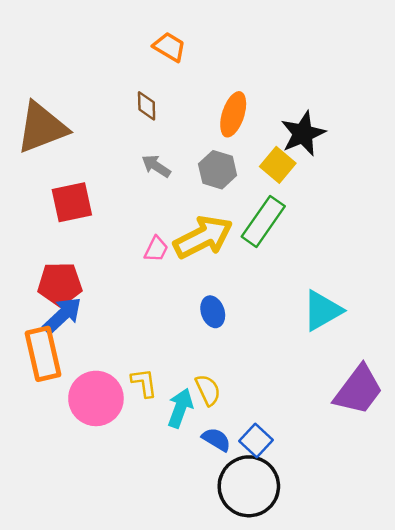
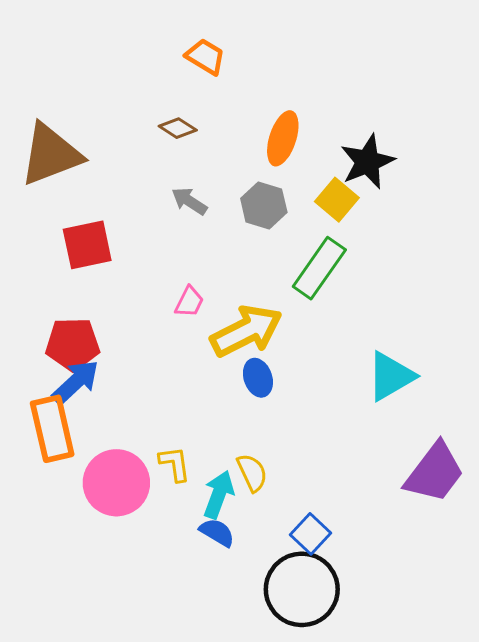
brown diamond: (147, 106) -> (178, 128), turned -56
yellow arrow: (203, 237) -> (246, 331), moved
blue semicircle: (216, 439) -> (217, 532), moved

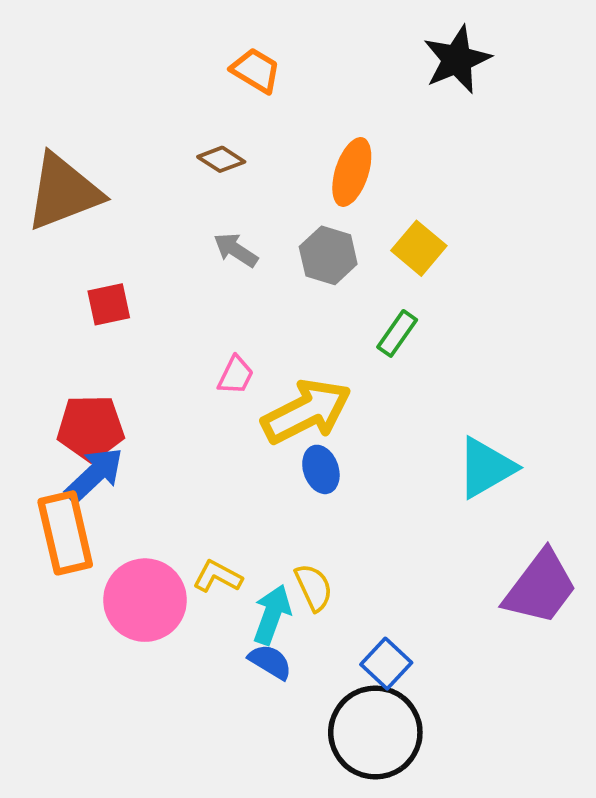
black star: (367, 162) -> (457, 60), moved
red square: (87, 245) -> (109, 304), size x0.7
green rectangle: (319, 268) -> (397, 333), size x0.6
yellow L-shape: (175, 464) -> (218, 576), turned -54

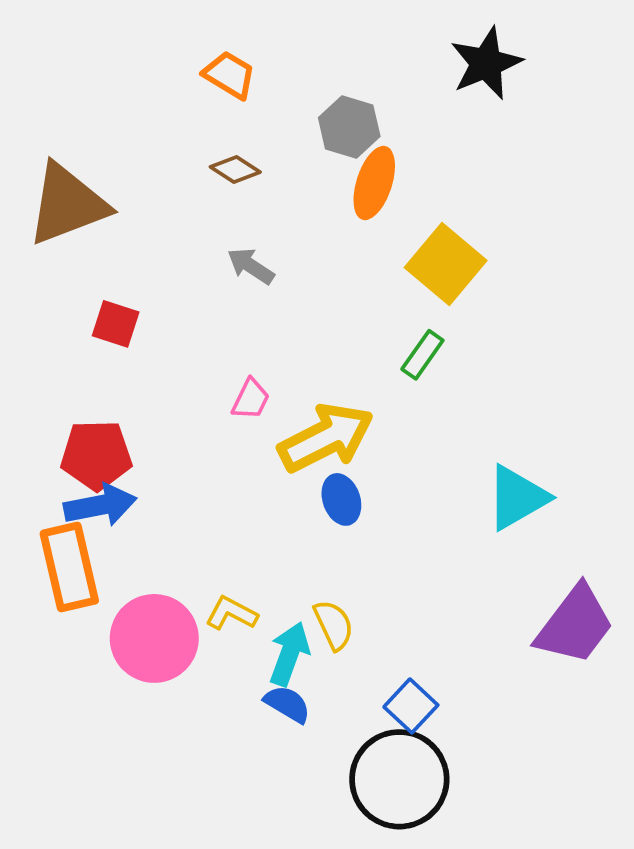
orange trapezoid: (256, 70) -> (229, 75), moved
yellow square: (419, 248) -> (446, 264), size x1.4
gray hexagon: (328, 255) -> (349, 127), moved
red square: (109, 304) -> (116, 324), turned 30
blue arrow: (94, 475) -> (100, 505), turned 32

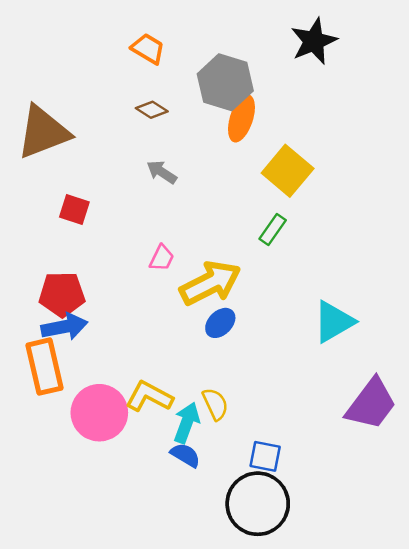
gray hexagon: (349, 127) -> (225, 82), size x1.4
blue ellipse: (341, 499) -> (220, 323), turned 64
yellow L-shape: (231, 613) -> (149, 397), size x1.4
blue square: (411, 706) -> (265, 456), turned -32

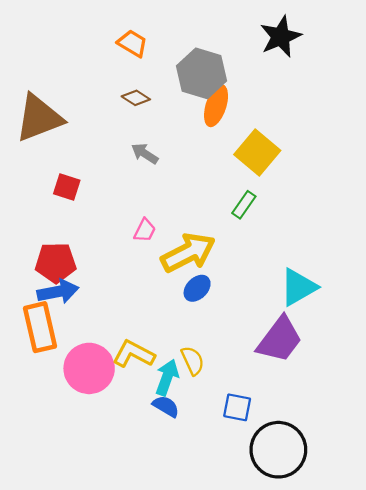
purple trapezoid: (371, 404) -> (279, 339), moved
black circle: (258, 504) -> (278, 450), moved

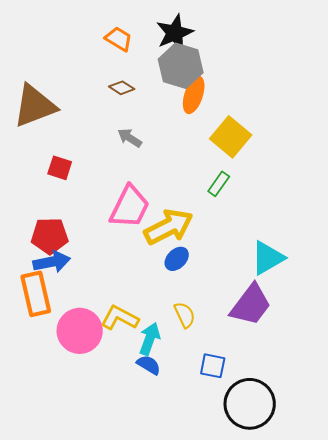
black star: (281, 37) -> (175, 33), moved
pink trapezoid: (145, 230) -> (130, 207), size x2.0
yellow semicircle: (193, 361) -> (185, 315), moved

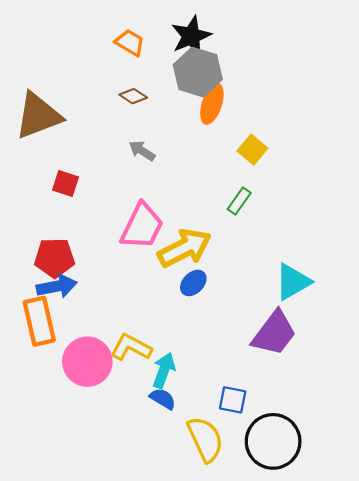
yellow square: (231, 137) -> (252, 150), size x0.7
yellow semicircle: (185, 315) -> (205, 439), moved, size x1.6

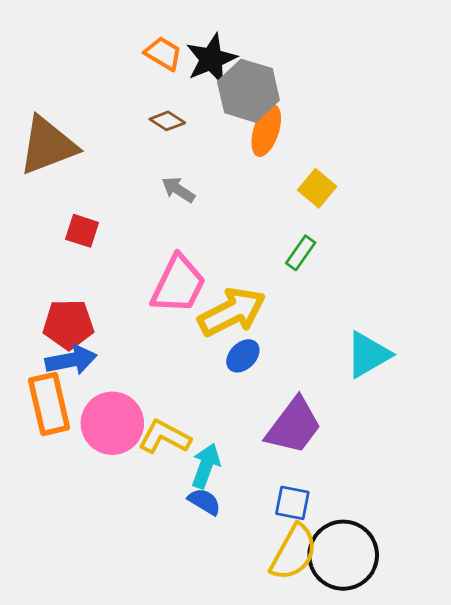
black star: (191, 36) -> (211, 59), moved
purple trapezoid: (274, 333) -> (294, 426), moved
pink circle: (87, 362) -> (112, 423), moved
yellow semicircle: (205, 439) -> (294, 552), moved, turned 54

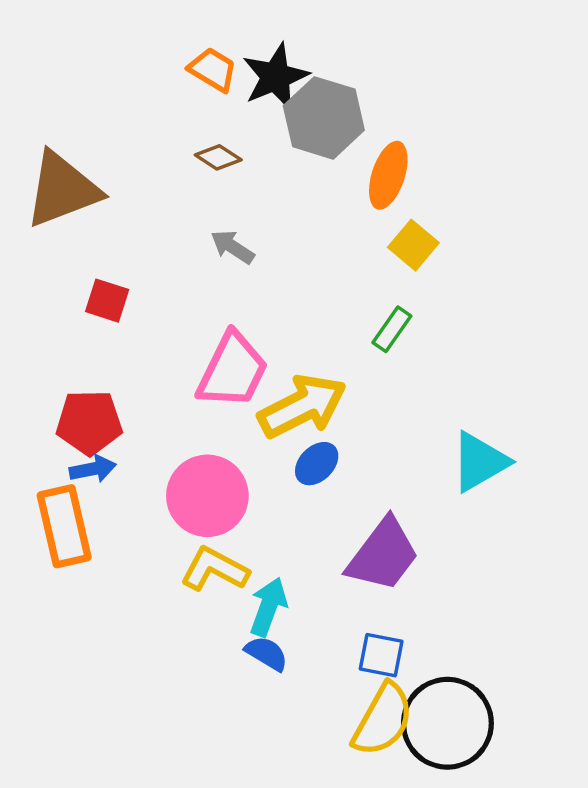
orange ellipse: (266, 131) -> (388, 175), moved
blue arrow: (71, 360) -> (93, 469), size x0.7
pink circle: (112, 423) -> (207, 496), moved

